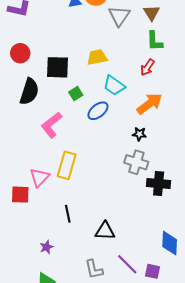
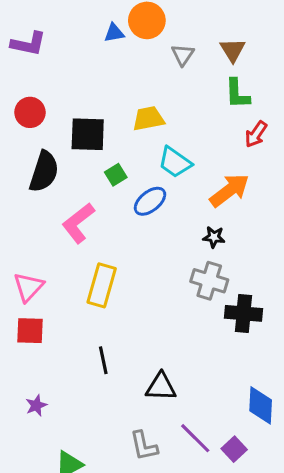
gray triangle: (119, 16) -> (183, 55), size x0.7
red arrow: (147, 67) -> (256, 134), moved
pink triangle: (39, 177) -> (28, 287), moved
purple star: (46, 247) -> (36, 405), moved
purple square: (152, 271) -> (234, 449), turned 35

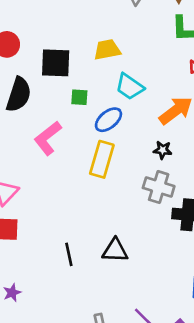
green square: (116, 175) -> (79, 97), turned 36
yellow rectangle: (102, 285) -> (102, 159), moved
black triangle: (161, 387) -> (115, 250), moved

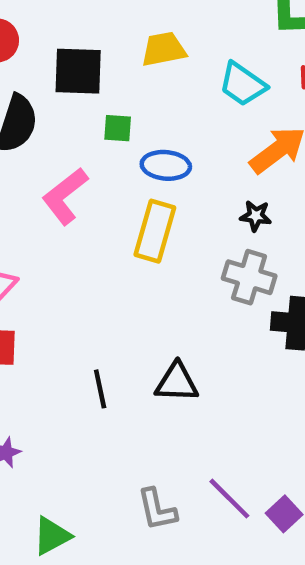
cyan trapezoid: (130, 87) -> (243, 84), moved
blue ellipse: (108, 120) -> (166, 165), turned 44

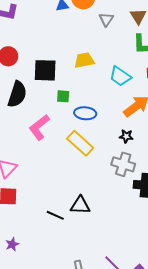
yellow rectangle: (155, 231) -> (80, 143), turned -64
black triangle: (177, 382) -> (80, 205), moved
black line: (100, 389) -> (55, 215), turned -54

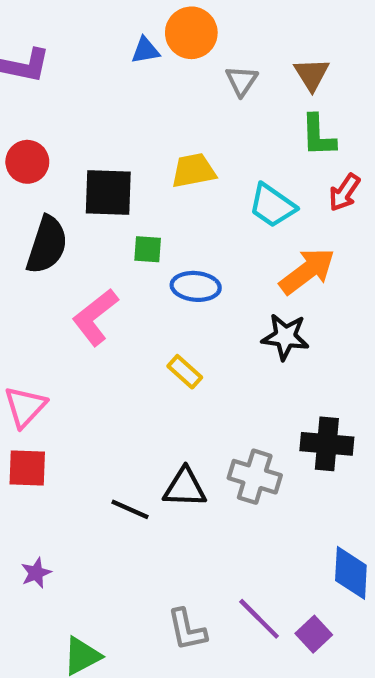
black star: (126, 136) -> (285, 337), size x1.5
yellow rectangle: (80, 143) -> (185, 372), moved, size x0.6
gray cross: (123, 164) -> (255, 477), moved

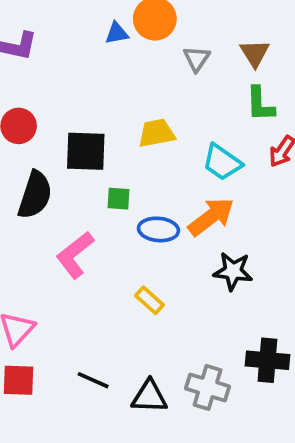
orange arrow: (307, 271) -> (211, 217), moved
black line: (130, 509) -> (93, 380), moved

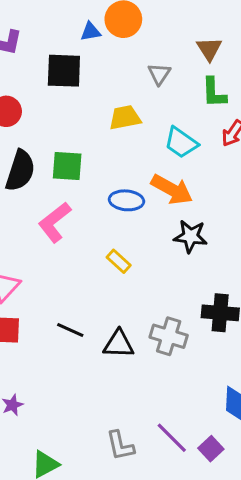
gray triangle: (197, 59) -> (159, 74), moved
black square: (86, 151) -> (64, 71), moved
green square: (119, 199) -> (67, 166), moved, size x1.5
orange arrow: (211, 217) -> (172, 189), turned 66

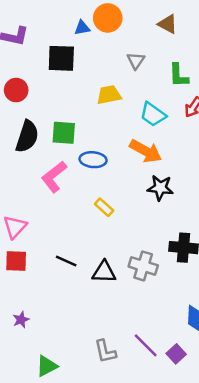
brown triangle: (209, 49) -> (168, 24), moved, turned -30
blue ellipse: (126, 200) -> (93, 160), moved

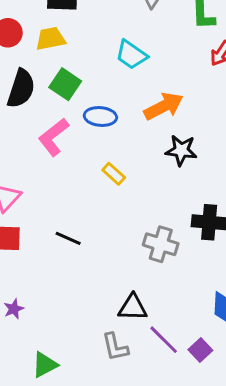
yellow trapezoid: (109, 95) -> (50, 39), moved
cyan trapezoid: (153, 114) -> (131, 55), moved
green square: (64, 133) -> (65, 84), turned 30
orange arrow: (146, 151) -> (164, 106), turned -56
black triangle: (104, 272) -> (133, 307), moved

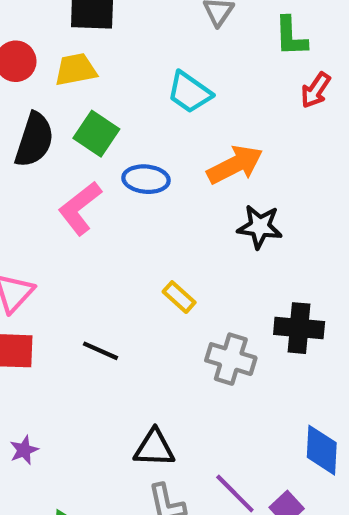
yellow rectangle: (114, 174) -> (179, 297), moved
black triangle: (133, 307) -> (154, 448), moved

